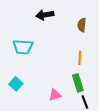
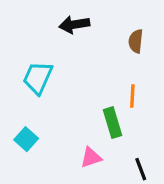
cyan trapezoid: (23, 47) -> (38, 78), turned 110
green rectangle: (78, 83) -> (113, 123), moved

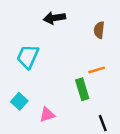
orange line: (132, 96) -> (97, 70), turned 70
pink triangle: (91, 157) -> (47, 115), moved

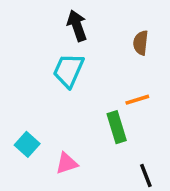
black arrow: (54, 18) -> (77, 26), turned 80
cyan trapezoid: (28, 57) -> (68, 70), moved

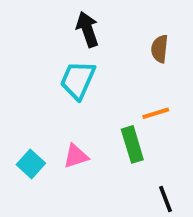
pink triangle: (67, 163) -> (76, 156), moved

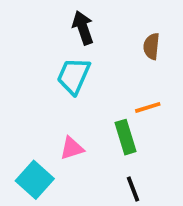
cyan square: (31, 164) -> (35, 180), moved, size x1.4
black line: (166, 199) -> (133, 189), moved

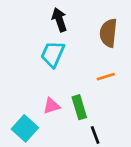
brown semicircle: (151, 46) -> (108, 33), size x1.5
green rectangle: (126, 137) -> (79, 107), moved

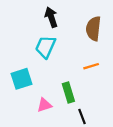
pink triangle: (51, 106) -> (44, 105), moved
cyan square: (25, 128) -> (22, 79), moved, turned 30

